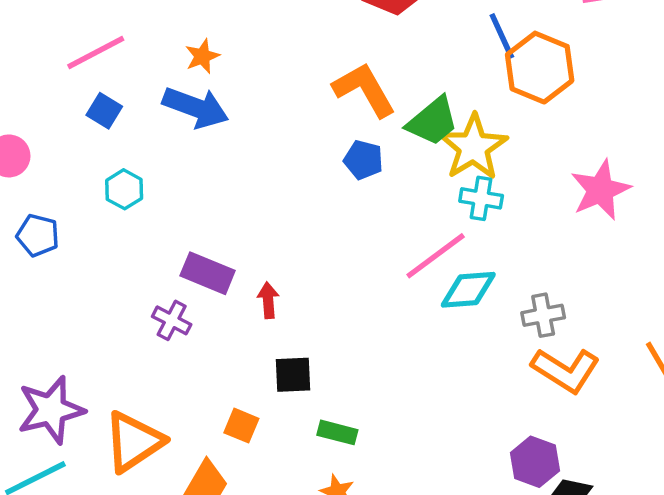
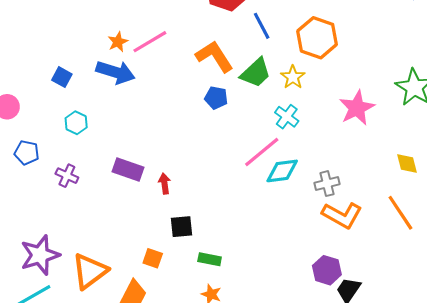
blue line: (502, 36) -> (262, 26), moved
pink line: (96, 52) -> (150, 42), moved
yellow star: (473, 147) -> (293, 77), moved, size x0.6
cyan cross: (481, 198) -> (287, 117), turned 30
purple cross: (172, 320) -> (67, 176), moved

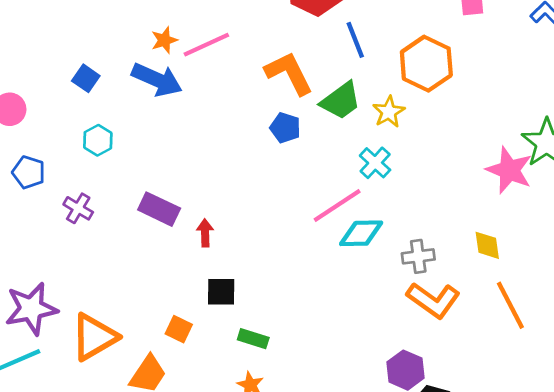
pink star: (357, 108) -> (509, 170), moved, turned -30
yellow diamond: (407, 163) -> (487, 245), moved

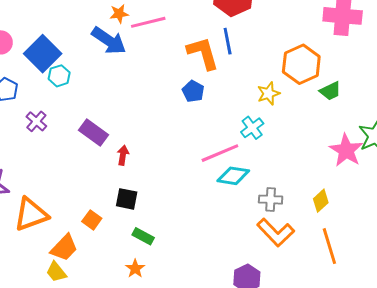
blue line: (355, 40) -> (228, 41), moved
blue square: (86, 78) -> (43, 54), moved, size x1.8
green trapezoid: (341, 101) -> (330, 91), moved, size x0.7
yellow diamond: (487, 245) -> (321, 201), turned 45

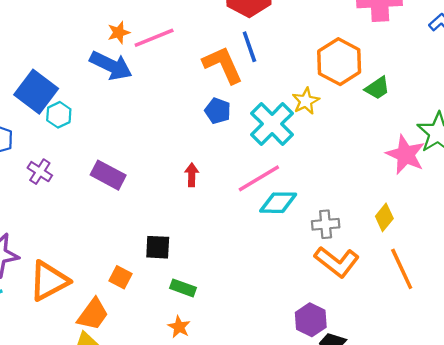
cyan cross: (252, 128) -> (272, 124), moved, size x1.6
red arrow: (123, 155) -> (192, 175), moved

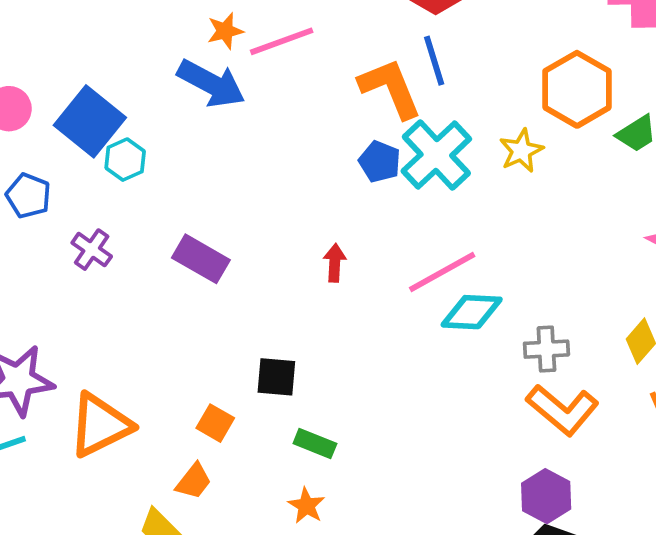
cyan cross: (272, 124) -> (436, 155), moved
orange trapezoid: (93, 314) -> (194, 481), moved, size x0.7
purple hexagon: (311, 320) -> (546, 496), moved

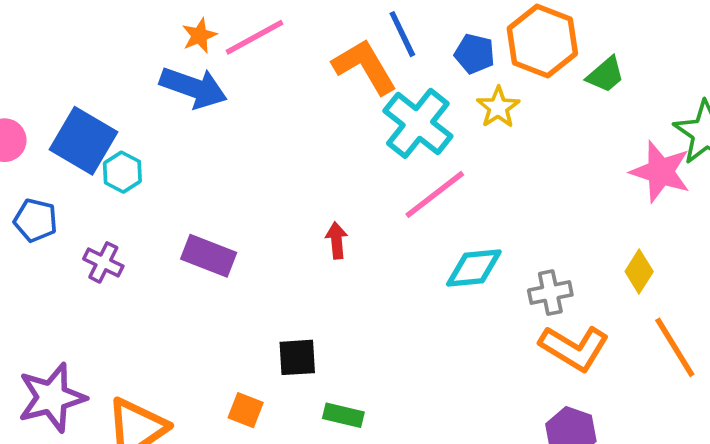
blue pentagon: (380, 162) -> (475, 54), moved
pink line: (442, 272) -> (435, 194), moved

